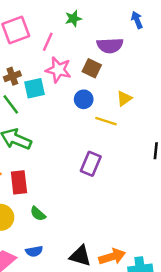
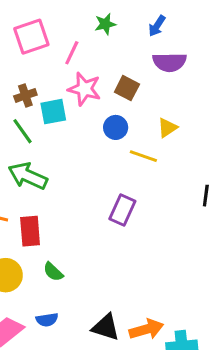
blue arrow: (137, 20) -> (157, 26), moved, turned -126
purple semicircle: (110, 46) -> (170, 62), moved

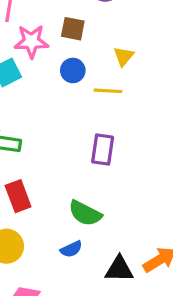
green semicircle: (53, 272) -> (85, 213), moved, size x1.5
blue semicircle: (47, 320) -> (71, 249), moved

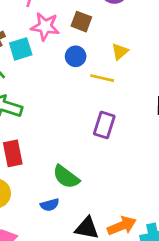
purple rectangle: (103, 149) -> (104, 125), moved

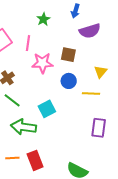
cyan square: (21, 49) -> (47, 109), moved

